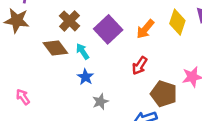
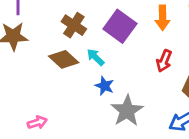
orange arrow: (145, 29) -> (163, 18), turned -30
pink arrow: (23, 97) -> (37, 122), turned 119
gray star: (100, 102) -> (127, 111), size x1.6

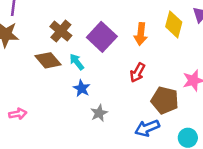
gray star: (127, 111) -> (99, 113), size x0.6

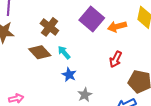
orange arrow: (141, 34) -> (117, 27), turned 72
purple square: (102, 37) -> (92, 19), moved

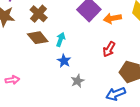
brown cross: (49, 27) -> (39, 14), moved
cyan arrow: (64, 52) -> (61, 39), turned 56

